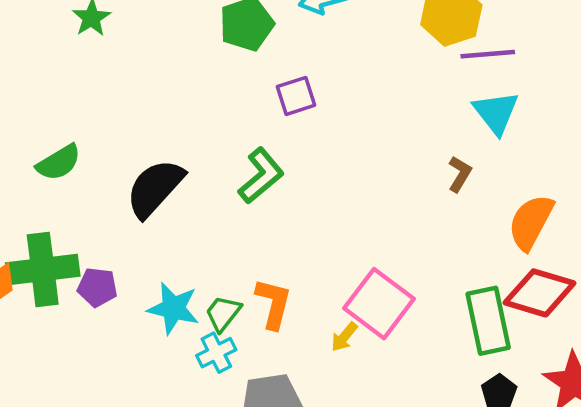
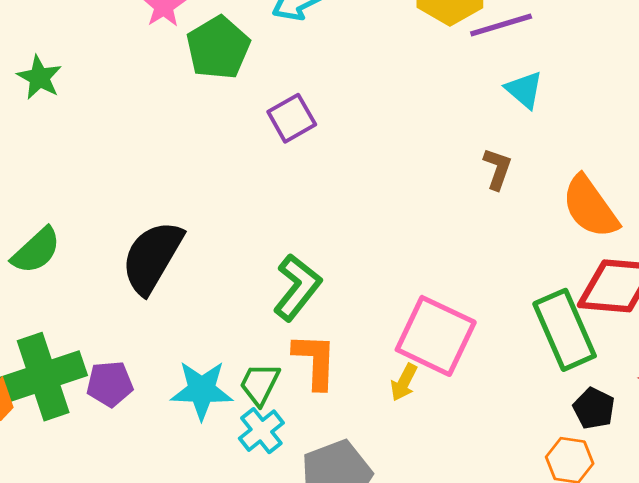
cyan triangle: (496, 112) -> (524, 90), size x0.7
green L-shape: (261, 176) -> (297, 287), moved
orange semicircle: (531, 222) -> (590, 207), turned -52

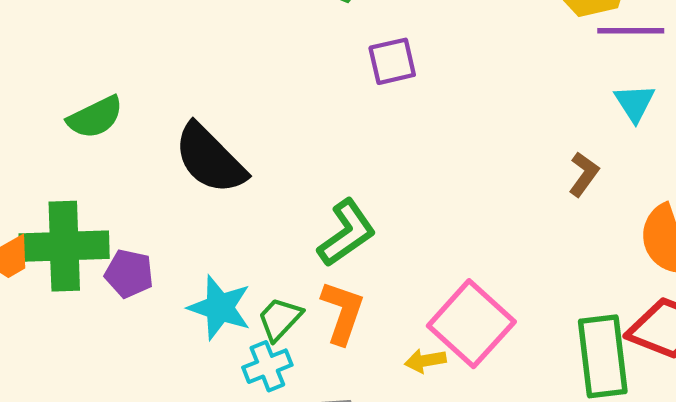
black semicircle: (152, 257) -> (210, 159), turned -92
yellow arrow: (404, 382) -> (425, 361), turned 36

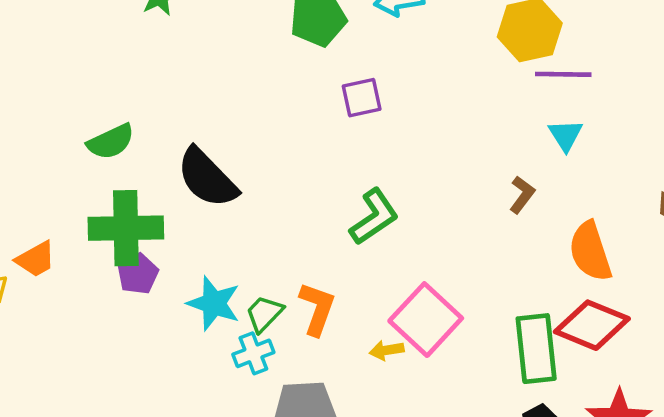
green L-shape: (347, 233) -> (374, 217), moved
green cross: (64, 246) -> (126, 228), moved
purple pentagon: (129, 274) -> (138, 274), turned 30

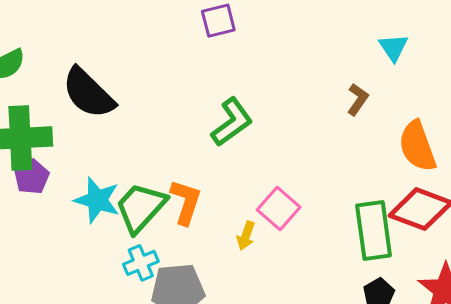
green trapezoid: (264, 314) -> (141, 207), size x1.6
pink square: (426, 320) -> (279, 209), size x0.7
yellow arrow: (387, 350) -> (246, 236), turned -60
cyan cross: (253, 353) -> (141, 263), moved

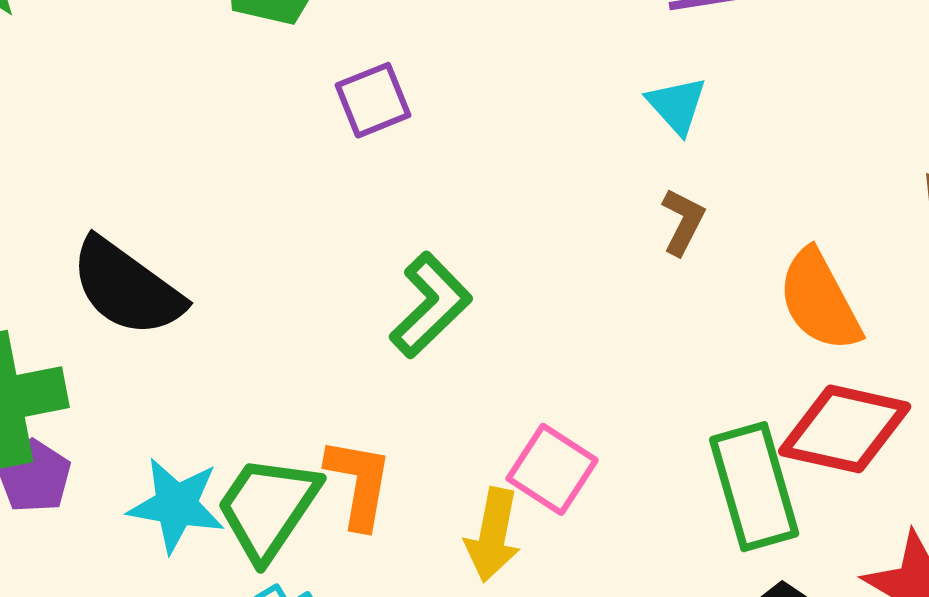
cyan triangle: (393, 47) -> (677, 105), moved
yellow arrow: (246, 236) -> (493, 535), size x1.5

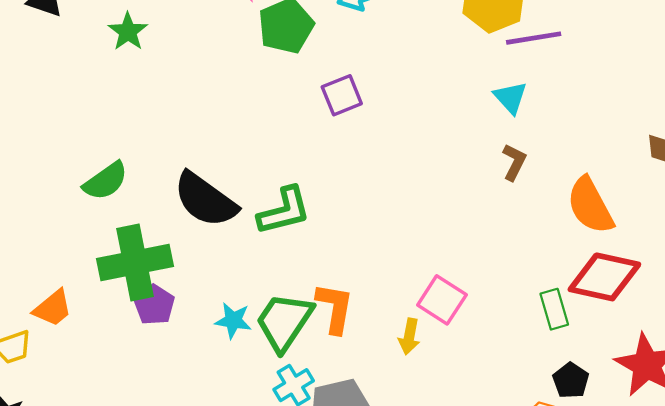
green L-shape: (431, 305) -> (284, 211), moved, turned 30
green rectangle: (754, 487) -> (554, 309), size x0.6
cyan star: (176, 505) -> (233, 321), size x0.7
yellow arrow: (493, 535) -> (409, 336), size x0.7

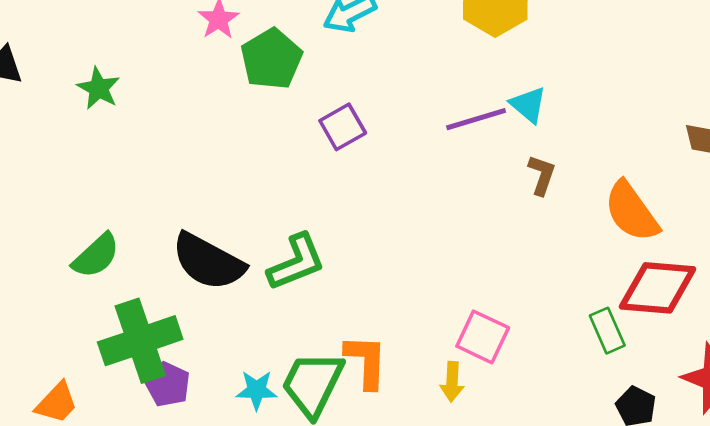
purple line: (534, 38) -> (476, 119), moved

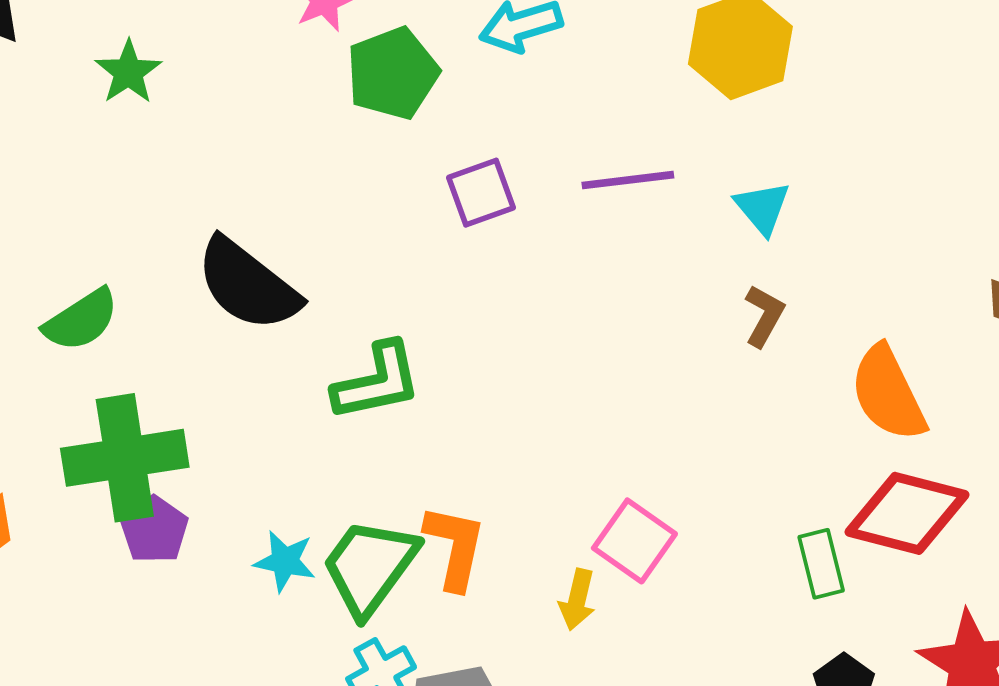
purple line: (476, 119) -> (628, 180), moved
black semicircle: (208, 262) -> (248, 285), moved

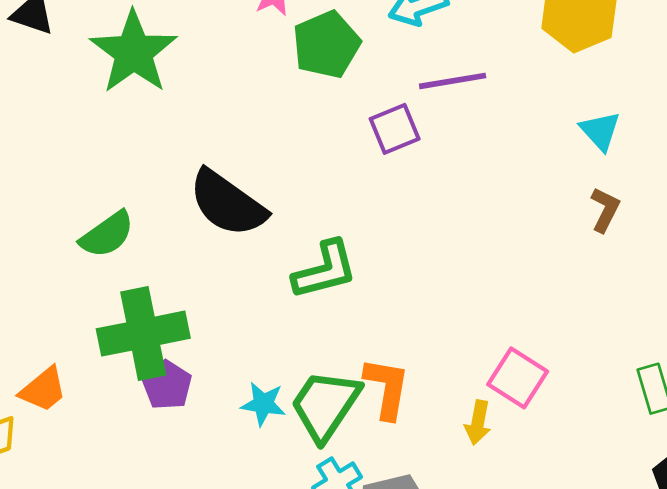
green star: (128, 72) -> (134, 52), size x1.8
purple line: (628, 180) -> (453, 81), moved

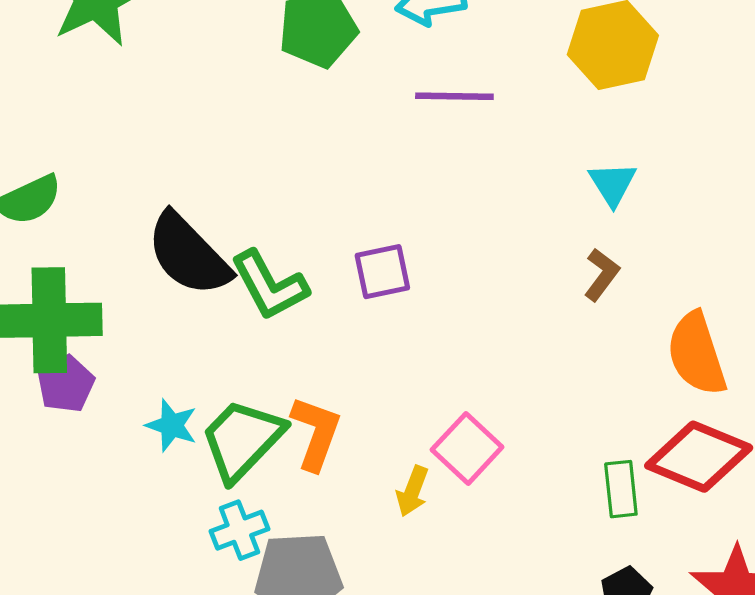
purple square: (395, 129) -> (382, 272), moved
black semicircle: (227, 203) -> (188, 254), moved
green L-shape: (325, 270) -> (270, 285), turned 66

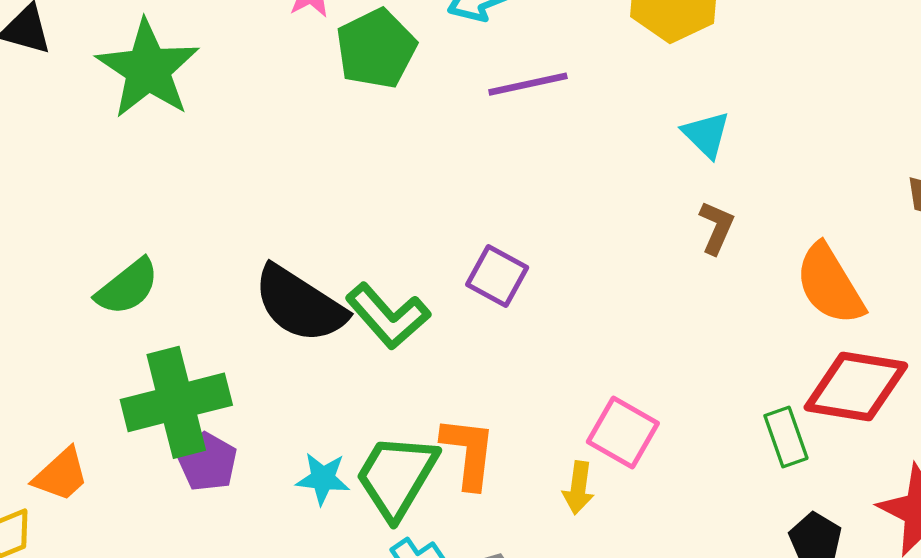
purple square: (382, 272) -> (497, 276), turned -36

